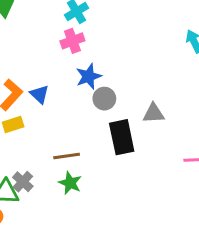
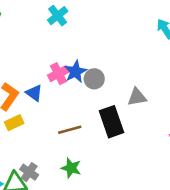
pink cross: (72, 41) -> (58, 74), moved
gray circle: (104, 99) -> (94, 79), moved
brown line: (67, 156) -> (70, 130), moved

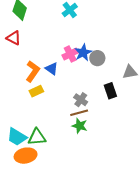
black rectangle: (112, 122) -> (110, 91), size x0.7
brown line: (70, 130) -> (79, 113), moved
gray cross: (29, 172) -> (81, 100), moved

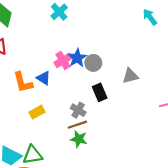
orange L-shape: (33, 71) -> (23, 82), turned 135
yellow rectangle: (36, 91) -> (37, 112), moved
black rectangle: (110, 91) -> (100, 92), moved

